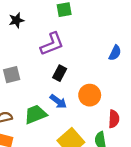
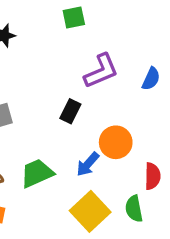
purple L-shape: (52, 44) -> (101, 71), moved
blue arrow: (58, 101) -> (88, 164), moved, turned 96

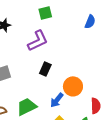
purple L-shape: (101, 71) -> (38, 41), moved
blue semicircle: (151, 79) -> (90, 22), moved

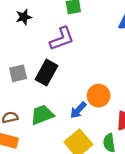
black rectangle: (45, 69) -> (46, 73), moved, size x1.5

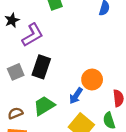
purple L-shape: (62, 39) -> (33, 35), moved

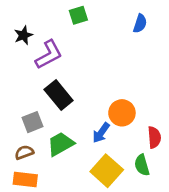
black rectangle: (41, 67) -> (59, 95), turned -60
gray square: (16, 72) -> (32, 122), moved

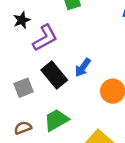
gray square: (32, 122) -> (24, 88), moved
blue arrow: (101, 133) -> (83, 67), moved

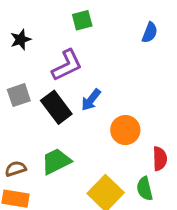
purple L-shape: (45, 38) -> (67, 65), moved
gray square: (24, 88) -> (19, 95), moved

